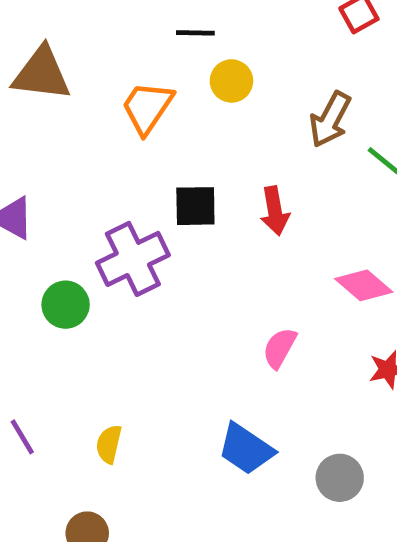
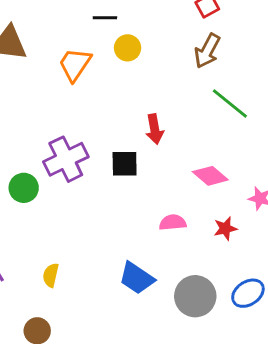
brown arrow: (330, 119) -> (207, 51), moved
black square: (195, 206) -> (125, 164), moved
pink semicircle: (280, 348) -> (173, 222), moved, turned 56
gray circle: (340, 478) -> (195, 296), size x1.4

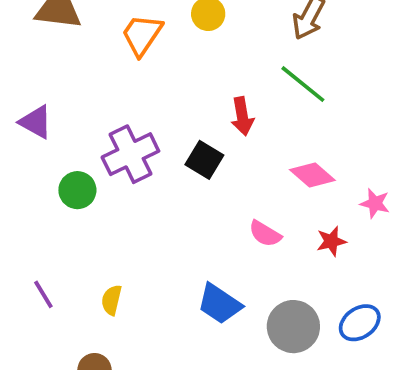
green line: (230, 104) -> (303, 84), moved
black square: (125, 164) -> (204, 160), turned 32
pink semicircle: (173, 222) -> (265, 234), turned -144

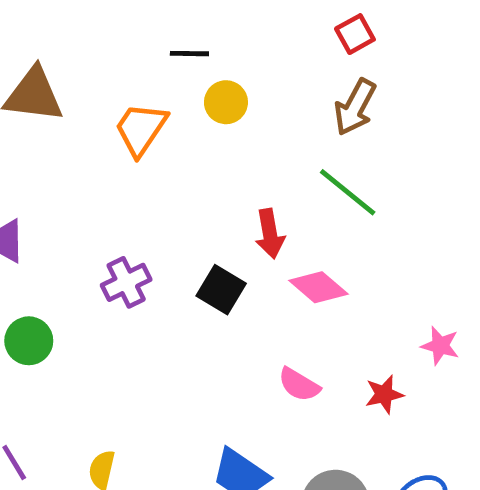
purple cross: (130, 154) -> (126, 282), size x0.7
pink diamond: (312, 175) -> (318, 287), moved
green circle: (77, 190) -> (29, 341), moved

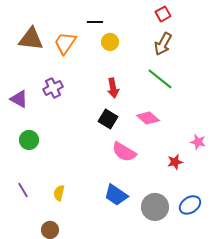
orange trapezoid: (141, 129) -> (65, 43), moved
red arrow: (270, 234) -> (113, 88), moved
purple cross: (126, 282) -> (53, 88), moved
pink semicircle: (299, 385) -> (124, 152), moved, size x1.4

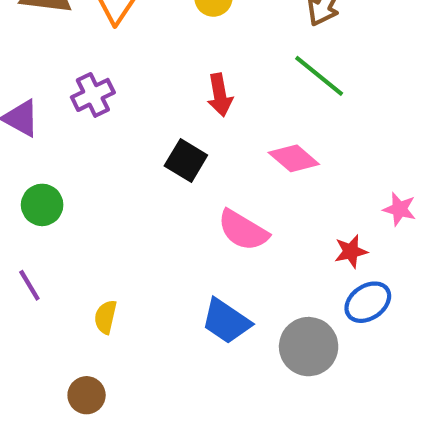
black square: (108, 119) -> (186, 160), moved
purple line: (23, 190) -> (29, 285), moved
blue ellipse: (190, 205) -> (368, 302), moved

